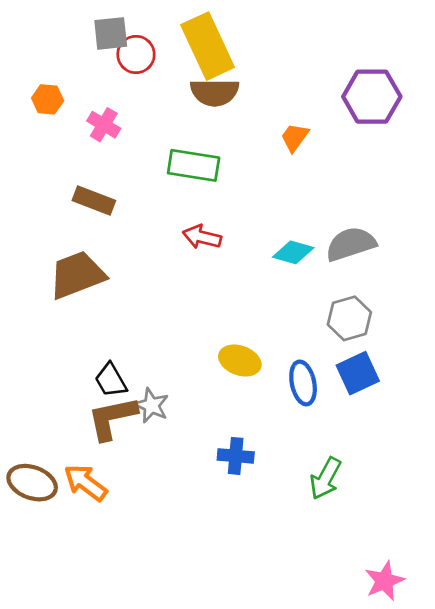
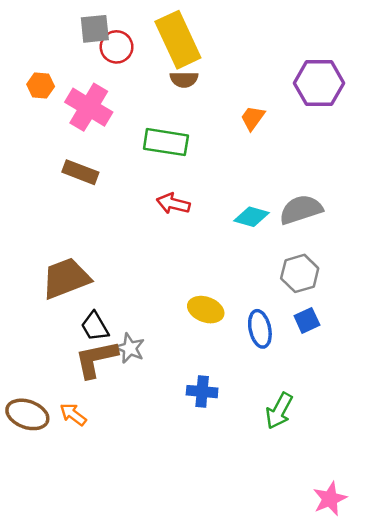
brown semicircle: (215, 92) -> (184, 79), size x0.7
pink cross: (104, 125) -> (89, 107), size x1.6
brown trapezoid: (77, 275) -> (66, 278), moved
blue square: (358, 373) -> (307, 320), size x0.7
orange arrow: (85, 483) -> (73, 414), size x0.7

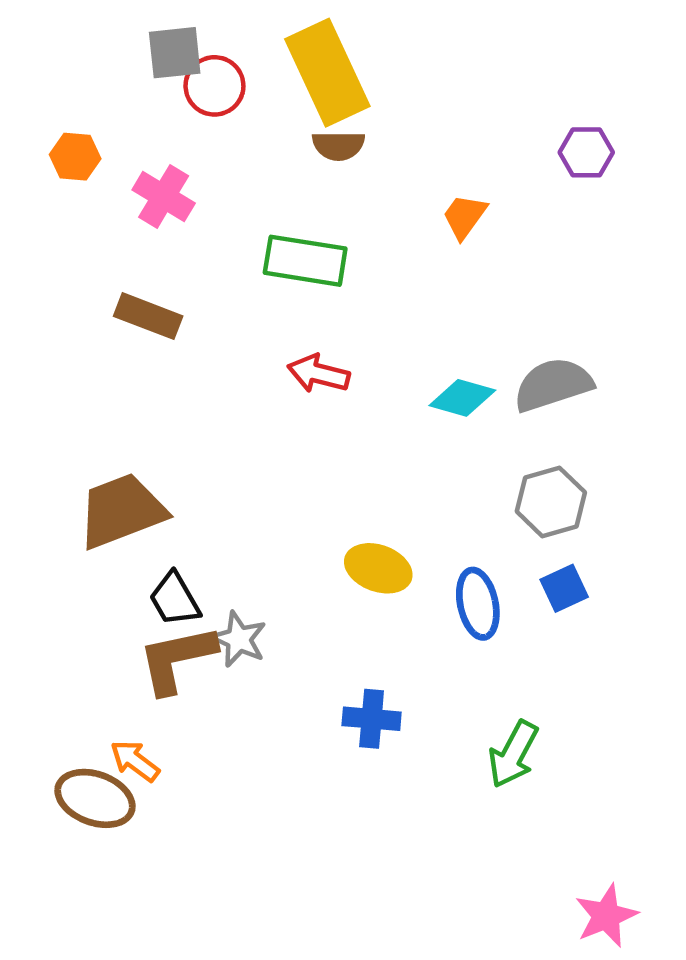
purple hexagon: (319, 83) -> (586, 152), size x0.6
pink cross: (89, 107) -> (164, 197), size x0.7
brown ellipse: (27, 414) -> (95, 798), moved

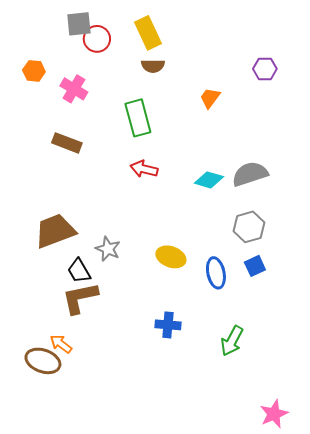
yellow rectangle: (327, 73) -> (148, 33), size x0.7
green rectangle: (305, 261) -> (138, 118), turned 66
gray star: (239, 639) -> (108, 249), moved

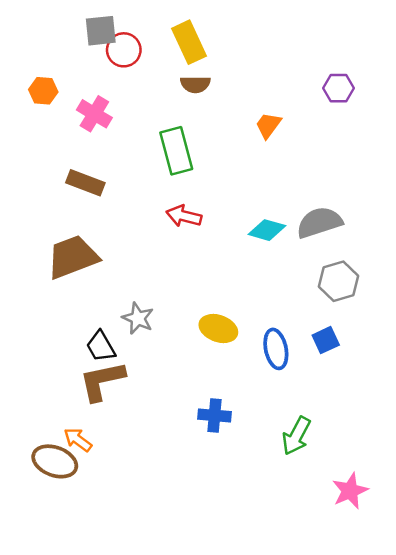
gray hexagon: (249, 227) -> (339, 281), moved
brown trapezoid: (55, 231) -> (73, 257), moved
pink star: (274, 414) -> (350, 491), moved

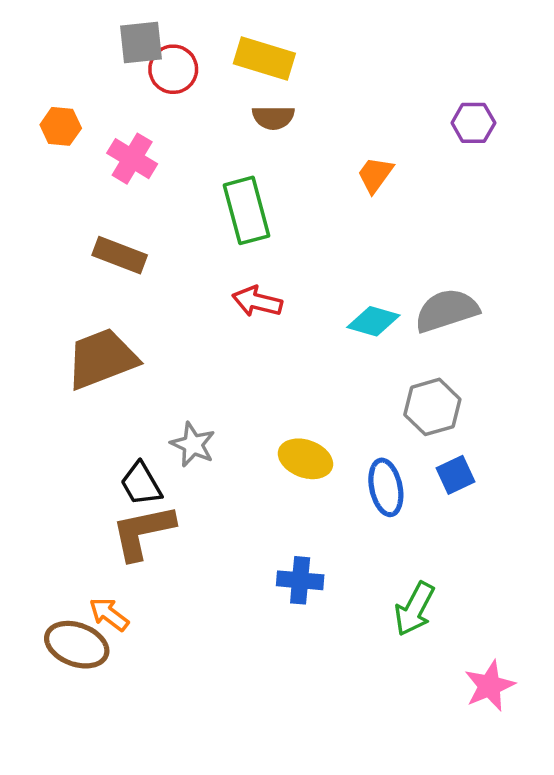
yellow rectangle: (189, 42) -> (264, 59), turned -48
gray hexagon: (339, 281) -> (432, 407), moved

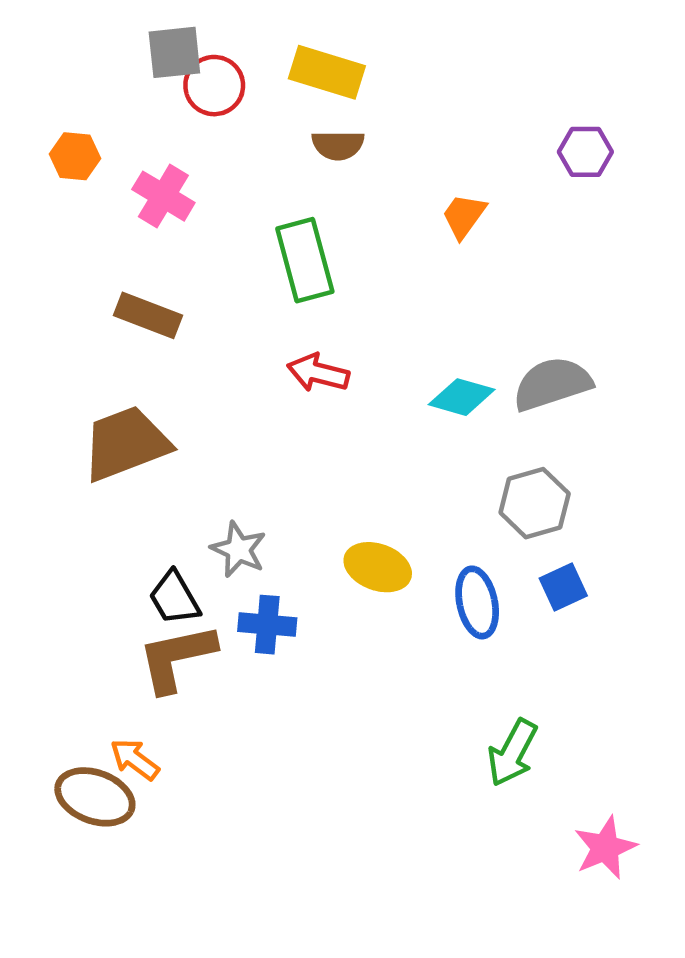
blue cross: (300, 580) -> (267, 625), moved

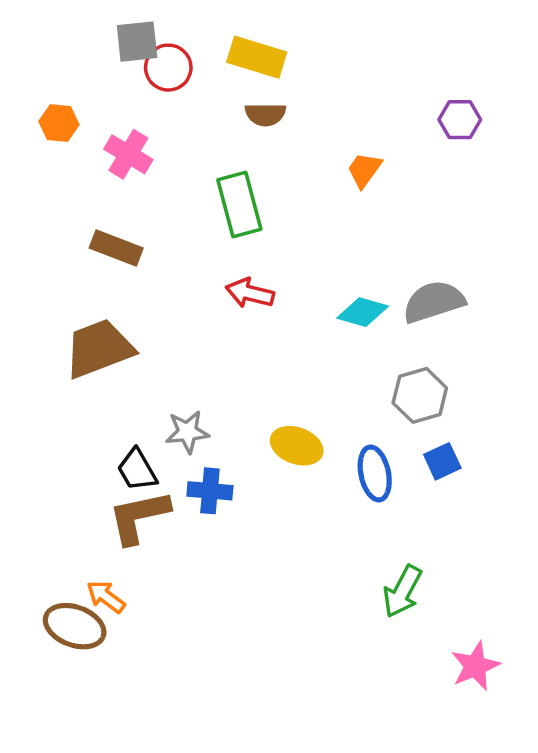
gray star: (239, 549) -> (187, 432), turned -30

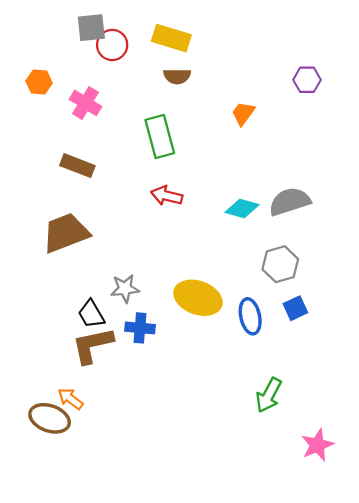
yellow ellipse: (297, 446) -> (198, 298), size x1.4

